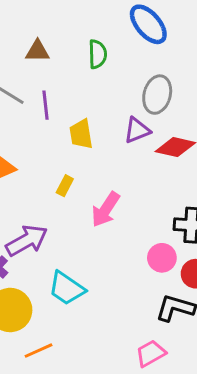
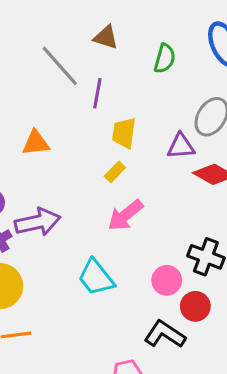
yellow rectangle: (65, 186) -> (115, 172), moved
cyan trapezoid: (67, 288) -> (96, 277), moved

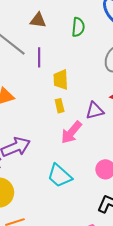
purple triangle: (181, 146) -> (95, 111), moved
yellow rectangle: (115, 172) -> (60, 106), turned -48

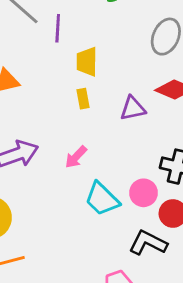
pink arrow: (71, 132) -> (76, 157), moved, size x0.7
cyan trapezoid: (60, 176) -> (102, 199), moved

